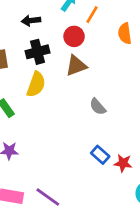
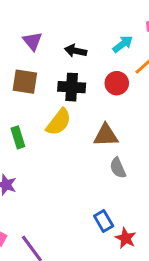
brown triangle: (76, 66) -> (106, 135), moved

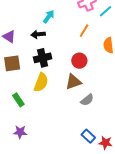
cyan arrow: (123, 44) -> (49, 17), moved
red circle: (117, 83) -> (79, 61), moved
gray semicircle: (118, 168) -> (87, 100), turned -88

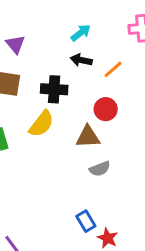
orange line: (84, 31) -> (113, 69), moved
black arrow: (38, 34) -> (81, 60), moved

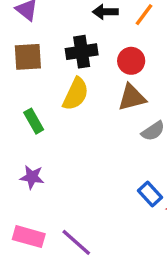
red circle: (106, 109) -> (131, 61), moved

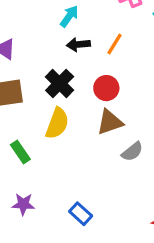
black cross: (82, 52) -> (60, 84), turned -32
blue rectangle: (150, 194) -> (81, 214), moved

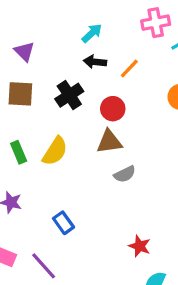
yellow semicircle: (57, 123) -> (55, 151), moved

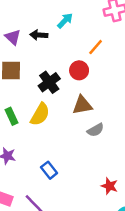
black arrow: (95, 62) -> (39, 35), moved
black cross: (69, 95) -> (49, 82), moved
red circle: (113, 109) -> (79, 70), moved

